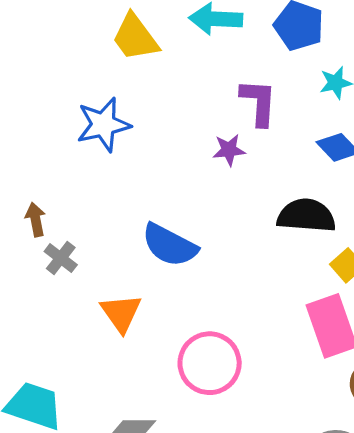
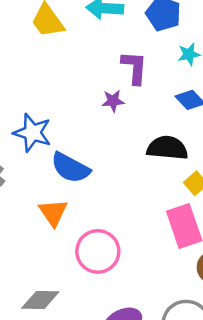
blue star: (103, 125) -> (32, 133), moved, turned 30
orange triangle: (121, 313) -> (53, 213), moved

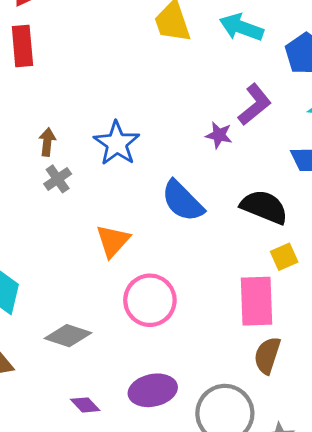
purple L-shape: (134, 68) -> (255, 105), turned 30
blue semicircle: (70, 168) -> (183, 201), moved

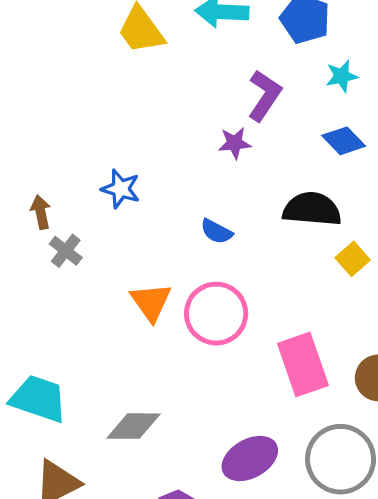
blue star: (117, 143) -> (121, 189), size x0.7
blue semicircle: (183, 201) -> (216, 231), size x0.6
pink circle: (150, 300) -> (216, 314), moved
pink rectangle: (256, 301) -> (303, 364), moved

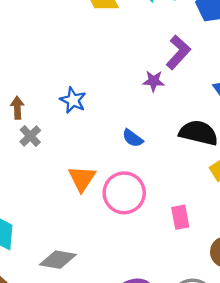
pink rectangle: (303, 364) -> (180, 217), moved, size x0.6

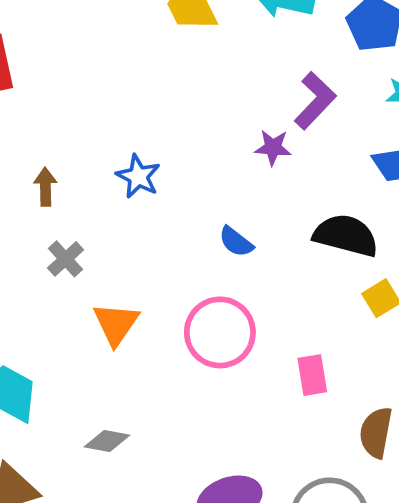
gray cross: (30, 136) -> (65, 259), moved
orange triangle: (82, 179) -> (116, 324), moved
gray diamond: (58, 260) -> (107, 441), size x0.7

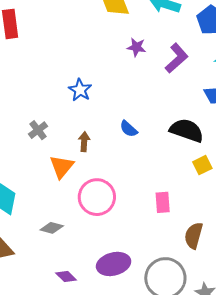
purple star: (273, 148) -> (136, 47), moved
brown arrow: (45, 187) -> (84, 142), moved
pink circle: (220, 332) -> (97, 197), moved

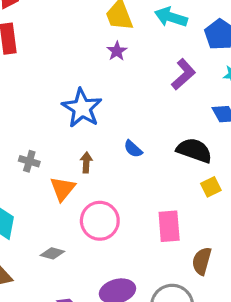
purple star: (136, 47) -> (117, 51), moved, turned 30
blue star: (80, 90) -> (82, 108), size x1.6
gray cross: (38, 130) -> (29, 161), moved, turned -36
pink rectangle: (163, 202) -> (169, 226), size x1.4

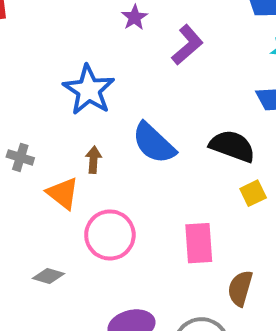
purple L-shape: (183, 74) -> (187, 45), moved
blue semicircle: (133, 149) -> (154, 143), size x1.8
orange triangle: (63, 189) -> (63, 193), turned -32

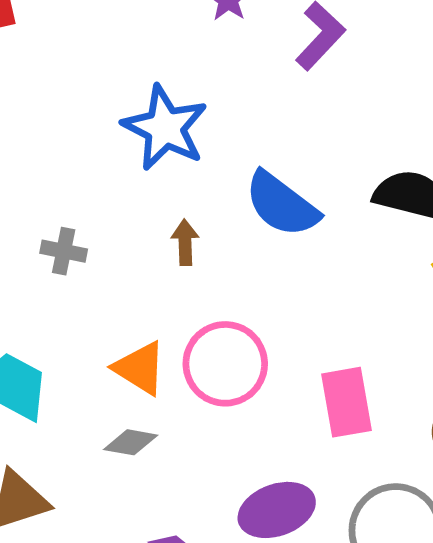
orange triangle: (63, 193) -> (140, 368), moved
pink rectangle: (199, 243) -> (347, 402), moved

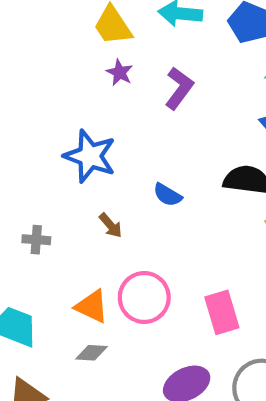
blue semicircle: (282, 204) -> (168, 195), size x0.6
brown arrow: (185, 242) -> (111, 225), turned 148

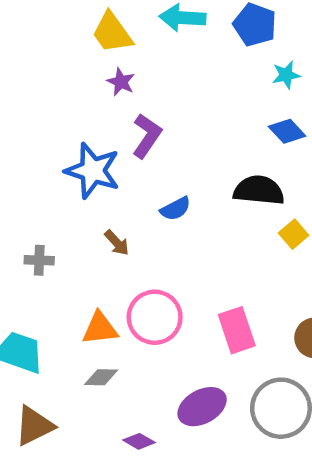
purple L-shape: (179, 88) -> (147, 136), moved
blue semicircle: (168, 195) -> (175, 209), turned -56
orange triangle: (92, 306) -> (100, 328), turned -30

